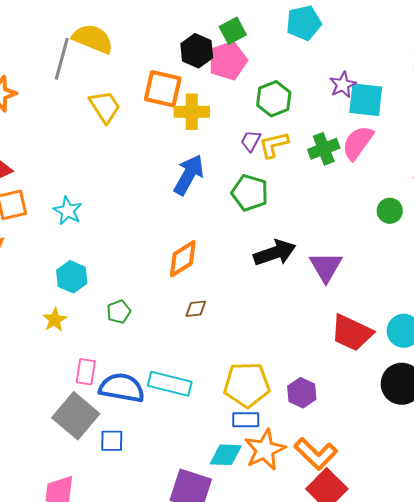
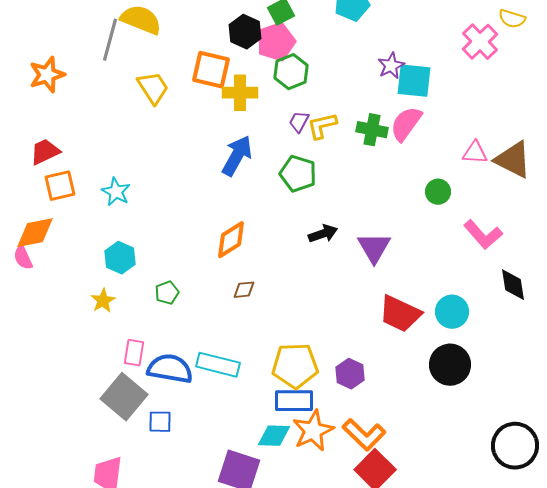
green hexagon: (274, 99) -> (291, 72), moved
green cross: (324, 149) -> (372, 130), turned 32
black arrow: (275, 253) -> (323, 234), size x0.7
blue rectangle: (246, 420) -> (294, 401), size x1.4

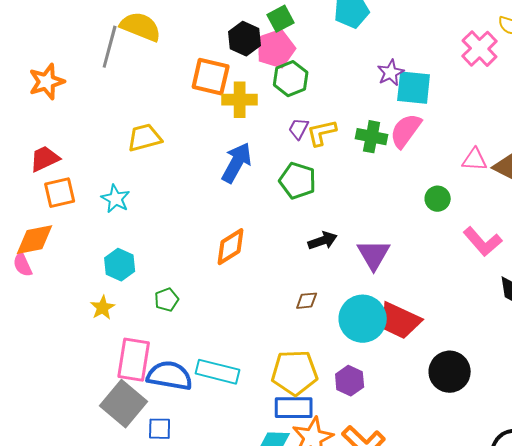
yellow trapezoid: (153, 88) -> (145, 138), moved, turned -72
brown diamond: (244, 290) -> (307, 301), moved
cyan circle: (452, 312) -> (363, 319), moved, size x1.4
pink rectangle: (134, 353) -> (134, 360), size x1.6

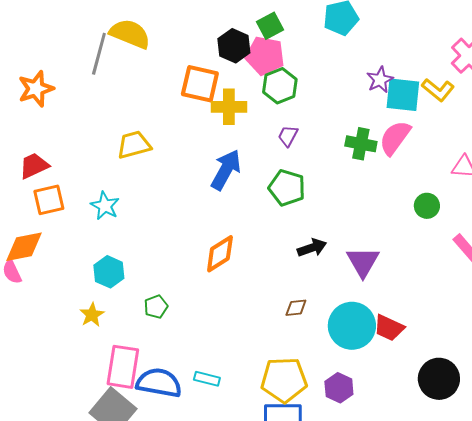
pink pentagon: (276, 49) -> (265, 56), turned 30
yellow L-shape: (322, 133) -> (438, 90), moved, turned -128
red trapezoid: (400, 321) -> (389, 328), size x0.7
cyan rectangle: (218, 372) -> (207, 379), size x0.6

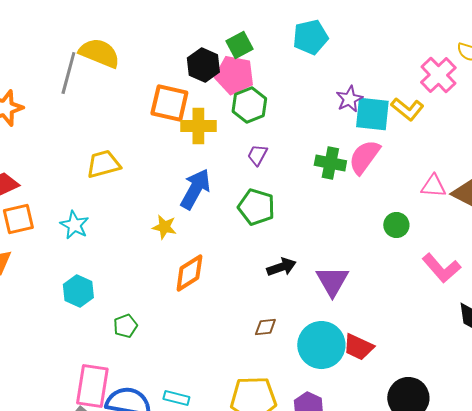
yellow star: (92, 315) -> (164, 227), moved, turned -30

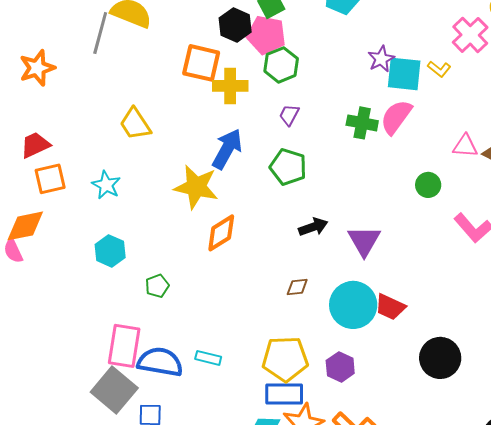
yellow L-shape: (407, 109) -> (439, 69), size x0.7
yellow trapezoid: (103, 164) -> (135, 124), turned -108
yellow star: (164, 227) -> (196, 187), size x1.8

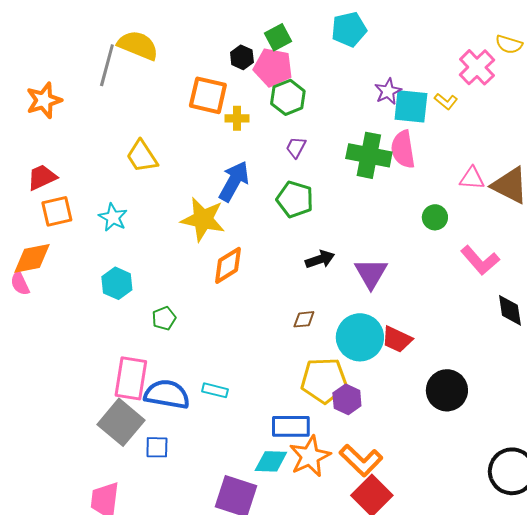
black hexagon: (235, 25) -> (242, 57), size x0.7
yellow cross: (230, 86) -> (237, 118), size x0.7
pink semicircle: (396, 117) -> (403, 149), turned -45
green cross: (362, 123) -> (369, 155), size x1.4
yellow pentagon: (285, 359) -> (324, 380), moved

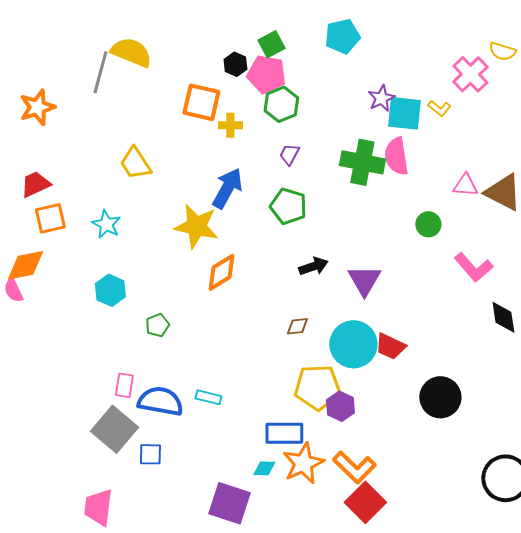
pink rectangle: (131, 378) -> (124, 385), size x0.6
cyan diamond: (271, 461) -> (264, 468), size x0.7

